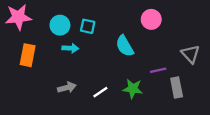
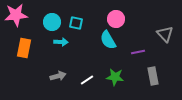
pink circle: (151, 19) -> (116, 19), moved
gray triangle: (190, 54) -> (165, 34), moved
purple line: (158, 70) -> (138, 52), moved

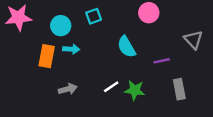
pink circle: (116, 19) -> (149, 13), moved
cyan square: (76, 23) -> (94, 16), moved, turned -32
orange rectangle: (24, 48) -> (47, 56), moved
white line: (87, 80) -> (111, 87), moved

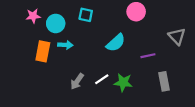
cyan square: (94, 16) -> (86, 15), turned 32
pink star: (18, 17) -> (33, 16), moved, size x0.6
cyan semicircle: (126, 47) -> (116, 43), turned -102
gray arrow: (68, 89) -> (77, 81), moved, turned 140

